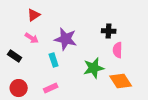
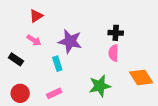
pink semicircle: (118, 50) -> (114, 53), moved
green star: (94, 68) -> (100, 86), moved
orange diamond: (121, 81) -> (141, 77), moved

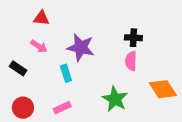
red triangle: (36, 16) -> (41, 18), turned 40
green star: (100, 86) -> (115, 99), turned -30

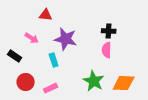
red triangle: (41, 18) -> (46, 15), moved
orange diamond: (163, 89) -> (124, 83), moved, turned -55
red circle: (23, 108) -> (26, 82), moved

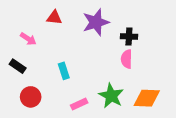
pink arrow: (32, 38) -> (28, 39), moved
purple star: (66, 39) -> (96, 22), moved, turned -30
pink rectangle: (51, 88) -> (79, 104), moved

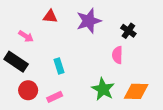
black cross: (129, 36) -> (128, 31), moved, turned 32
black rectangle: (18, 66) -> (16, 62), size x1.5
pink rectangle: (79, 104) -> (55, 97), moved

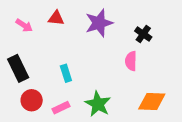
pink arrow: (26, 36) -> (24, 25), moved
black rectangle: (16, 62) -> (18, 68), turned 30
green star: (103, 89) -> (98, 104), moved

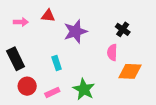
purple star: (99, 23) -> (75, 31), moved
pink arrow: (24, 25) -> (21, 22), turned -32
orange diamond: (152, 101) -> (130, 71), moved

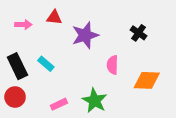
pink semicircle: (112, 52) -> (112, 65), moved
cyan rectangle: (57, 63) -> (46, 64), moved, turned -32
red circle: (27, 86) -> (15, 97), moved

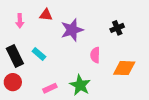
pink arrow: (23, 25) -> (20, 21), turned 88
black cross: (139, 33) -> (117, 28), turned 32

